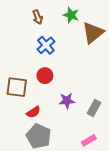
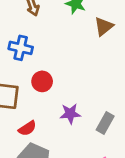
brown triangle: (93, 33) -> (104, 26), size x0.7
blue cross: (46, 45) -> (21, 48), moved, turned -36

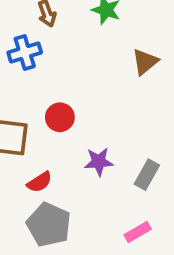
brown triangle: (104, 26) -> (145, 62), moved
blue cross: (21, 48) -> (25, 53), moved, turned -30

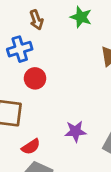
red circle: (60, 117) -> (35, 78), moved

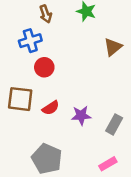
red semicircle: (31, 147) -> (51, 108), moved

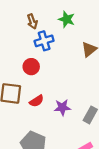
blue cross: (30, 41) -> (44, 41), moved

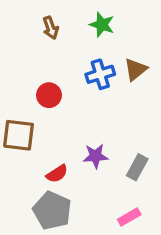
blue cross: (44, 41) -> (100, 74), moved
red semicircle: (37, 101) -> (57, 174), moved

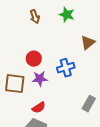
blue cross: (100, 74) -> (66, 68), moved
purple star: (95, 156) -> (40, 79), moved

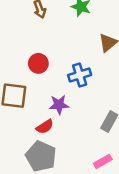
purple star: (40, 79) -> (59, 105), moved

